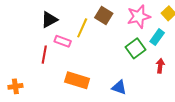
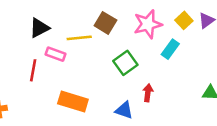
yellow line: (82, 28) -> (79, 38), turned 60
green square: (136, 48) -> (125, 63), moved
red arrow: (160, 66) -> (148, 93), moved

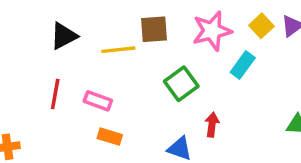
brown square: (105, 23) -> (154, 29), turned -35
pink rectangle: (56, 54) -> (98, 101), moved
orange rectangle: (73, 101) -> (110, 137), size x0.6

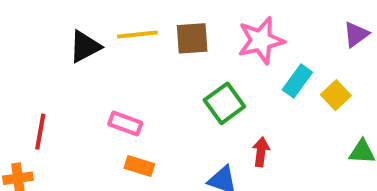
yellow square: (261, 26) -> (336, 95), moved
yellow line: (118, 50) -> (137, 34), moved
red line: (55, 94) -> (40, 132), moved

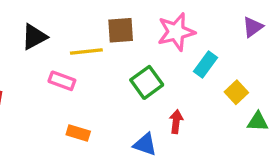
yellow line: (137, 34) -> (86, 51), moved
yellow square: (336, 95) -> (236, 92), moved
pink rectangle: (125, 124) -> (62, 81), moved

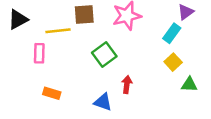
cyan rectangle: (205, 65) -> (172, 33), moved
pink rectangle: (62, 81) -> (39, 53), turned 72

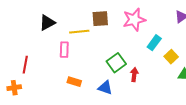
cyan rectangle: (172, 33) -> (154, 43), moved
green square: (104, 54) -> (116, 63), moved
blue triangle: (103, 102) -> (105, 88), moved

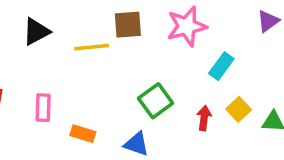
pink rectangle: (64, 50) -> (43, 108), moved
yellow square: (171, 57) -> (239, 109), moved
red arrow: (134, 75) -> (204, 118), moved

